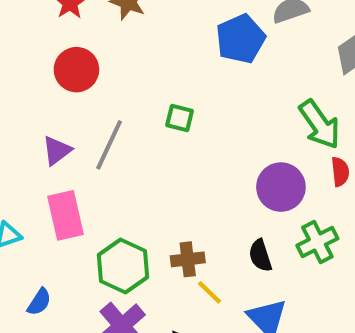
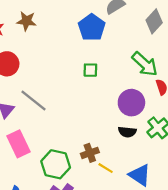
green square: (180, 118) -> (90, 70), moved
gray line: (109, 145) -> (33, 101), turned -64
black semicircle: (260, 256) -> (127, 132), moved, turned -54

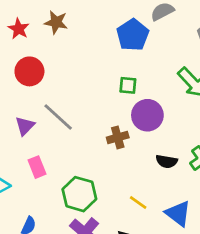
purple circle: (131, 103) -> (147, 115), moved
pink rectangle: (18, 144) -> (37, 167), size x0.7
brown cross: (90, 153) -> (118, 137), moved

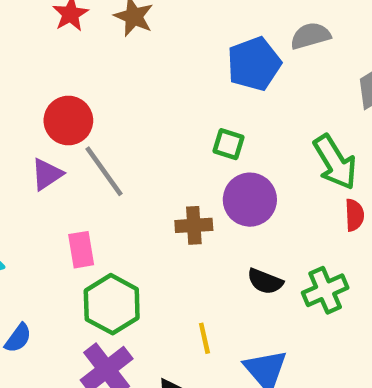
red circle: (29, 71) -> (68, 121), moved
pink rectangle: (37, 167) -> (81, 250), moved
yellow line: (138, 202) -> (204, 338), turned 30

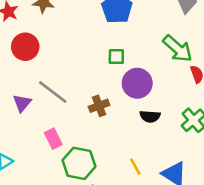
red circle: (68, 121) -> (25, 47), moved
brown cross: (194, 225) -> (99, 106), moved
black semicircle: (265, 281) -> (150, 116), moved

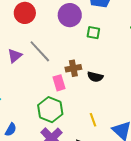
purple circle: (137, 83) -> (70, 15), moved
black semicircle: (150, 116) -> (95, 77), moved
pink rectangle: (53, 139) -> (59, 83), moved

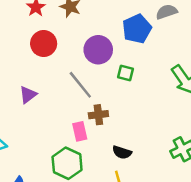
gray line: (40, 51) -> (80, 85), moved
black semicircle: (95, 77) -> (122, 152), moved

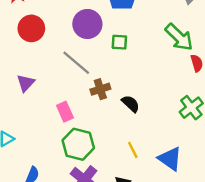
pink rectangle: (80, 131) -> (65, 112), moved
black semicircle: (122, 152) -> (131, 104), moved, turned -144

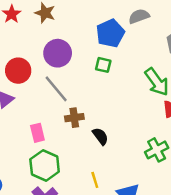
purple circle: (87, 24) -> (58, 53), moved
red circle: (31, 28) -> (18, 71), moved
green square: (119, 42) -> (103, 65), moved

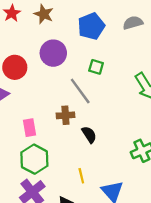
blue pentagon: (110, 33) -> (91, 26), moved
gray line: (56, 89) -> (80, 91), moved

